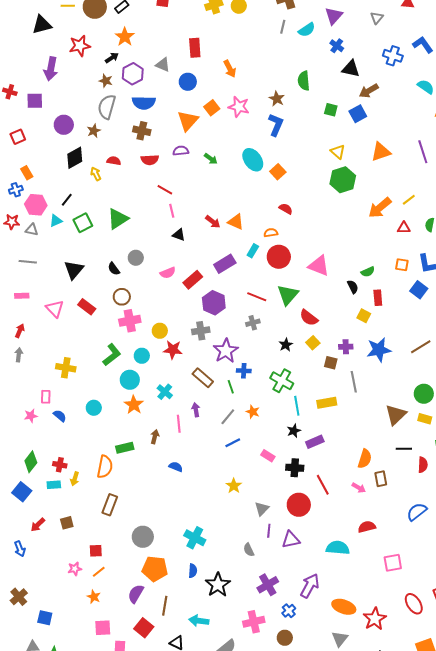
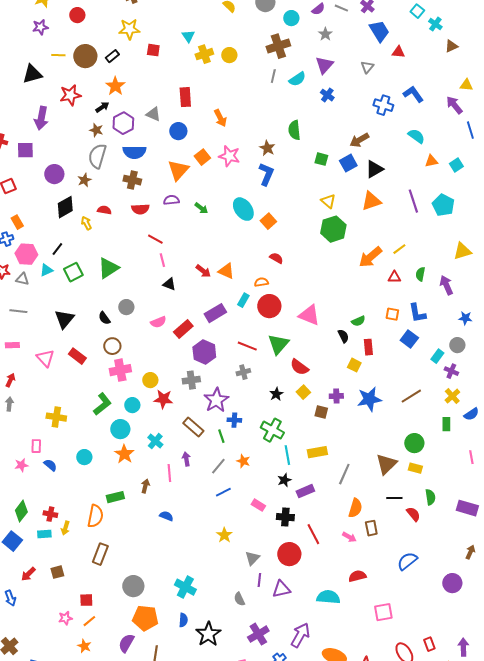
black triangle: (351, 69) -> (374, 169), moved, turned -42
gray line: (354, 382) -> (344, 474), moved, turned 35
red semicircle: (423, 465) -> (413, 514), turned -42

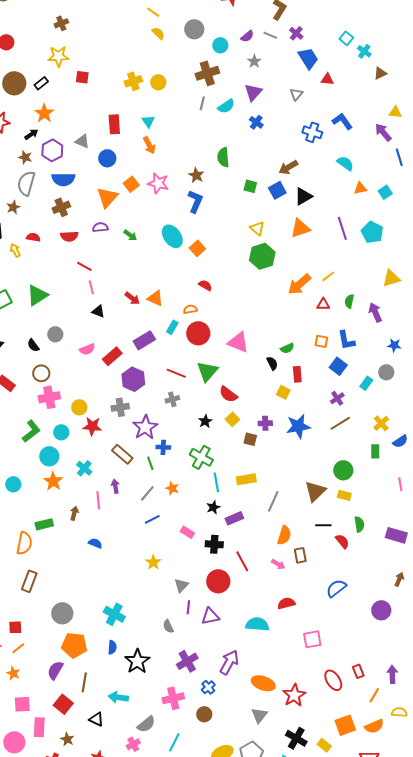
cyan triangle: (188, 36) -> (148, 121), moved
brown cross: (132, 180) -> (61, 207), turned -36
purple cross: (451, 371) -> (337, 398), moved, turned 32

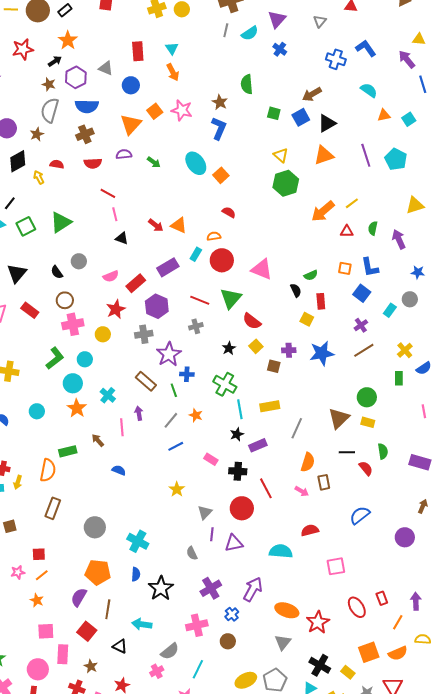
red star: (92, 426) -> (116, 309), moved, turned -30
brown arrow: (74, 513) -> (98, 440), turned -56
gray circle: (62, 613) -> (95, 527), moved

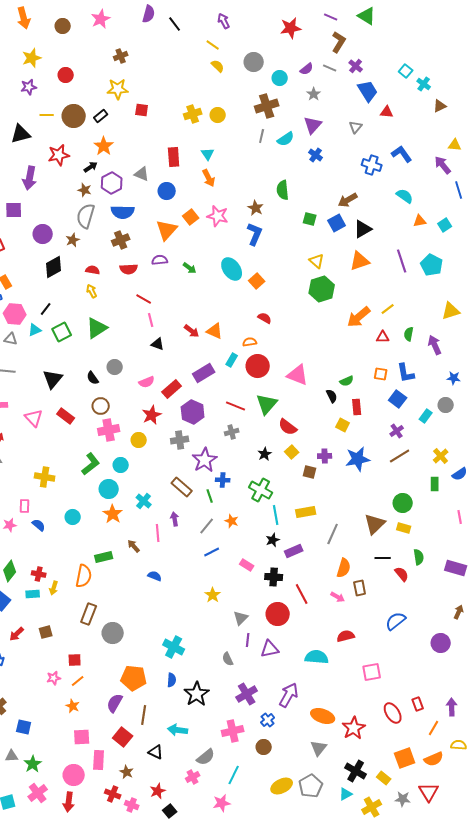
yellow arrow: (39, 177) -> (92, 291), moved
gray circle: (95, 527) -> (113, 633), moved

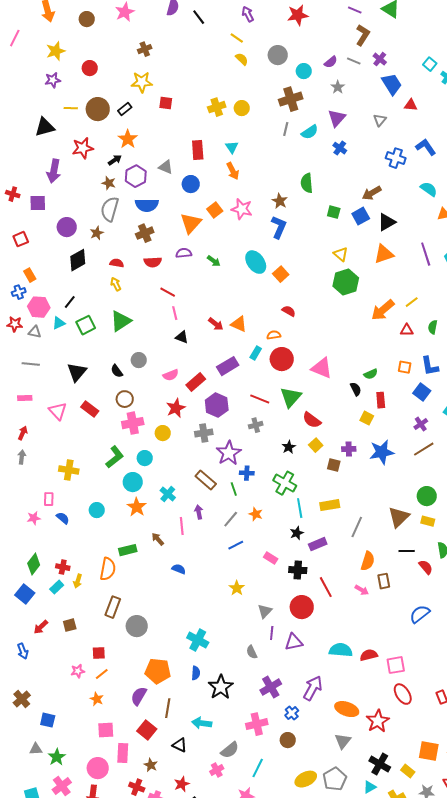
red star: (291, 28) -> (298, 15), moved
cyan rectangle: (33, 594) -> (57, 587), turned -40
red semicircle: (346, 636) -> (369, 655), moved
red ellipse: (393, 713) -> (403, 694), moved
orange square: (405, 758) -> (429, 751), turned 30

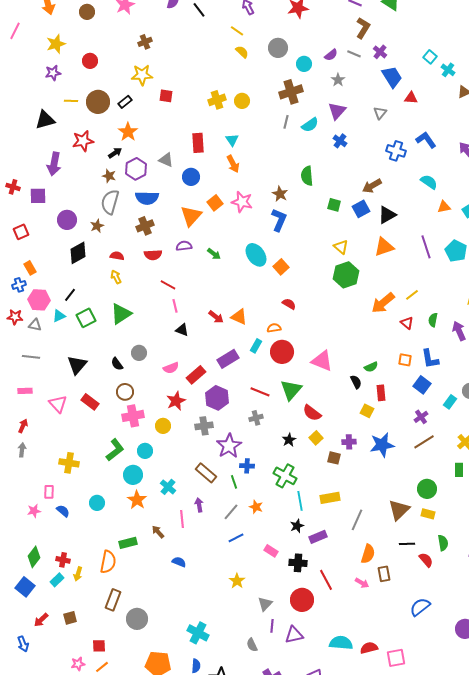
red triangle: (407, 330) -> (407, 323), turned 40

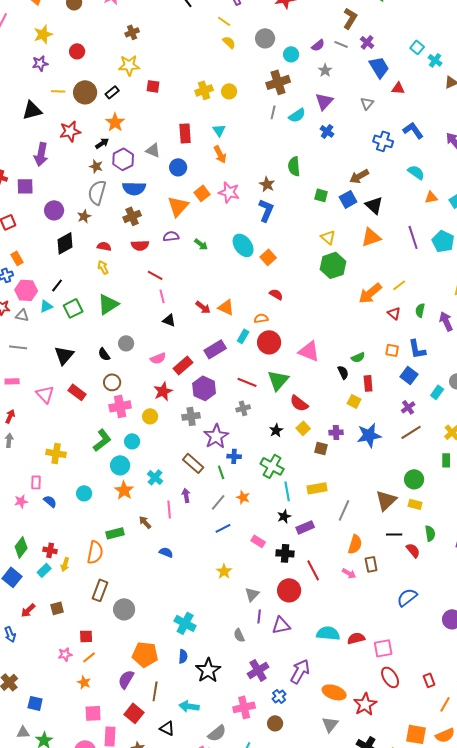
black triangle: (387, 215) -> (374, 205), turned -48

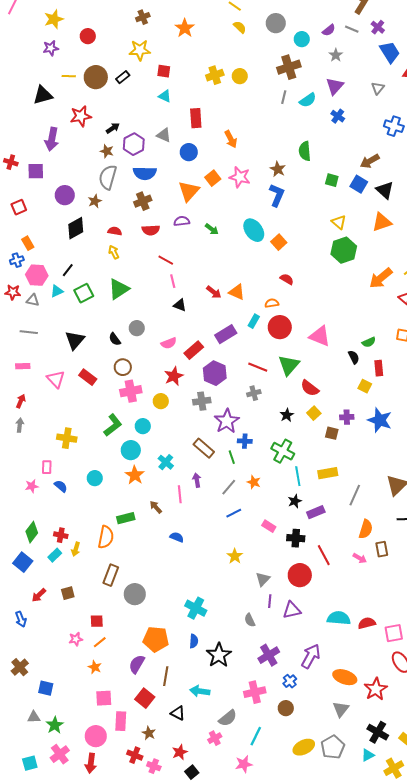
orange star: (115, 122) -> (185, 28), moved
cyan triangle: (219, 130) -> (165, 96), moved, turned -32
blue square: (348, 199) -> (359, 184), turned -30
blue star: (369, 435) -> (380, 420), turned 30

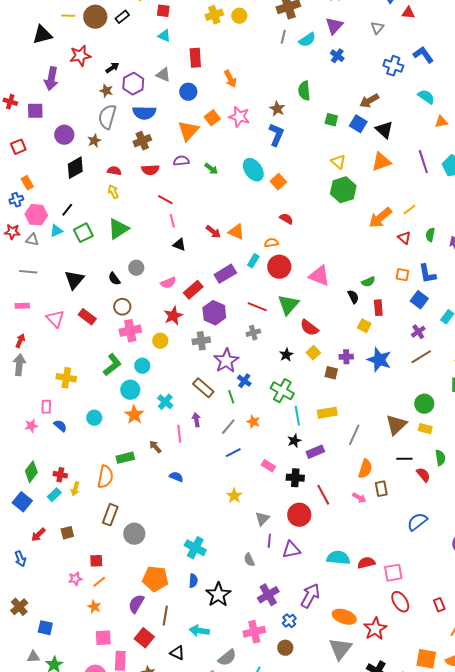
gray arrow: (20, 425) -> (19, 365), size x1.5
blue cross: (245, 441) -> (244, 381), turned 32
gray triangle: (341, 709) -> (340, 649), size x1.4

